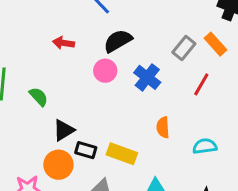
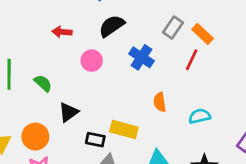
orange rectangle: (216, 44) -> (203, 34), moved
pink circle: (105, 71) -> (92, 61), moved
black rectangle: (86, 150) -> (95, 140), moved
orange circle: (58, 165) -> (35, 137), moved

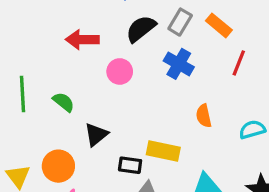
gray rectangle: (173, 27) -> (180, 22), moved
red arrow: (62, 32) -> (82, 40), size x1.4
orange rectangle: (203, 34) -> (219, 25), moved

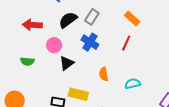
orange rectangle: (219, 25) -> (132, 19), moved
green semicircle: (64, 102) -> (27, 61), moved, turned 144
black triangle: (96, 135) -> (67, 63), moved

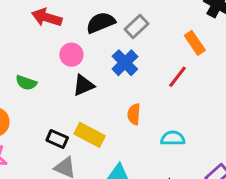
green semicircle: (27, 61) -> (26, 83), moved

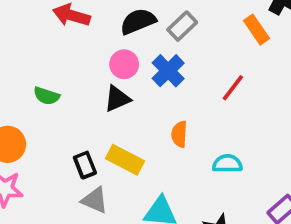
orange rectangle: (195, 43) -> (257, 30), moved
pink circle: (71, 55) -> (124, 64), moved
black rectangle: (57, 139) -> (85, 165), turned 45

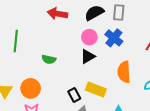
gray rectangle: (182, 26) -> (119, 13), turned -35
orange semicircle: (179, 134) -> (124, 72), size x1.5

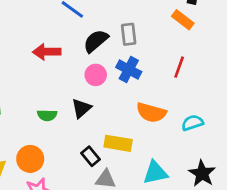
black triangle: (88, 56) -> (81, 108), moved
orange semicircle: (124, 72) -> (151, 113), turned -60

